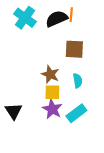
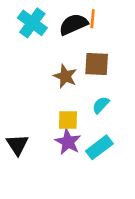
brown star: (50, 74) -> (65, 76), moved
cyan semicircle: (78, 81) -> (101, 105), turned -128

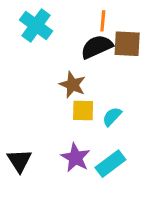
black semicircle: (73, 24) -> (97, 47), moved
brown square: (97, 64) -> (127, 44), moved
yellow square: (68, 120) -> (83, 110), moved

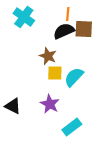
cyan semicircle: (112, 117) -> (74, 77), size x1.5
black triangle: (19, 161) -> (13, 106), turned -30
cyan rectangle: (110, 164) -> (72, 127), moved

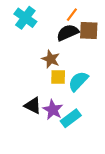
orange line: (68, 14) -> (72, 15), turned 32
black triangle: (13, 106) -> (33, 106), moved
cyan rectangle: (72, 127) -> (71, 118), moved

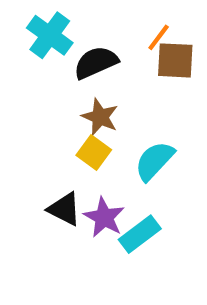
orange line: (72, 15) -> (159, 37), moved
black semicircle: (68, 33) -> (96, 62), moved
yellow square: (58, 77) -> (94, 152), moved, turned 35

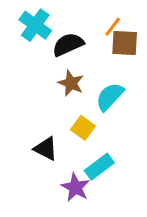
yellow square: (94, 152) -> (83, 128), moved
cyan semicircle: (154, 161) -> (110, 97), moved
purple star: (104, 217) -> (75, 187), moved

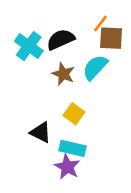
cyan cross: (35, 25) -> (29, 46), moved
cyan semicircle: (110, 97) -> (95, 67), moved
cyan rectangle: (99, 167) -> (73, 148), moved, turned 50

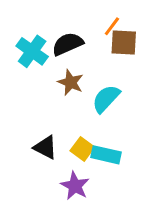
cyan semicircle: (95, 67) -> (106, 99), moved
yellow square: (74, 114) -> (82, 149), moved
cyan rectangle: (73, 148) -> (106, 155), moved

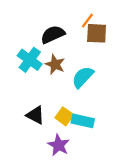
cyan cross: (32, 51) -> (30, 60), moved

